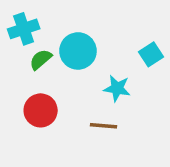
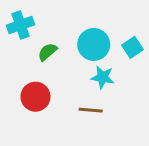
cyan circle: (78, 51) -> (94, 44), moved
green semicircle: (41, 59) -> (47, 52), moved

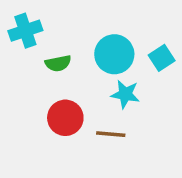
green semicircle: (47, 52) -> (58, 63), turned -150
red circle: (35, 97) -> (65, 118), moved

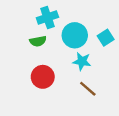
cyan cross: (25, 31) -> (47, 17), moved
brown line: (111, 134) -> (88, 89), moved, turned 36

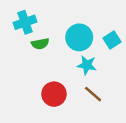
cyan cross: (47, 17) -> (25, 22), moved
red circle: (43, 77) -> (54, 94), moved

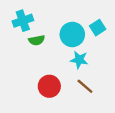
cyan square: (112, 40) -> (98, 28), moved

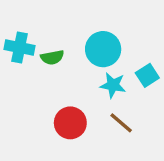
cyan cross: (23, 21) -> (20, 47), moved, turned 30
cyan square: (98, 28) -> (147, 75), moved

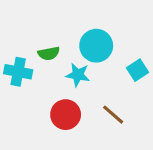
cyan cross: (20, 47) -> (18, 72), moved
cyan star: (113, 85) -> (78, 75), moved

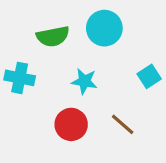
cyan circle: (96, 46) -> (104, 28), moved
green semicircle: (49, 53) -> (53, 36), moved, size x1.4

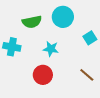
cyan square: (149, 76) -> (90, 38), moved
brown line: (123, 124) -> (87, 75), moved

